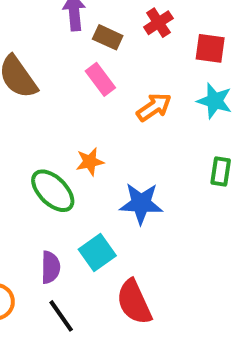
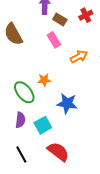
purple semicircle: (50, 267) -> (20, 120), moved
red semicircle: (134, 302) -> (58, 152), turned 145

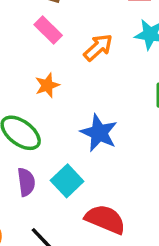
orange star: (44, 80) -> (47, 85), moved
blue star: (67, 103) -> (99, 133), turned 30

